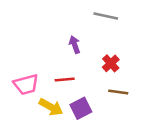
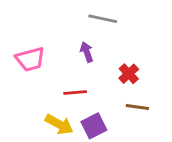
gray line: (106, 16) -> (103, 19), moved
pink trapezoid: (26, 85) -> (30, 59), moved

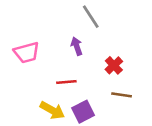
gray line: (103, 19) -> (91, 17), turned 45

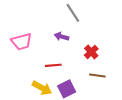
purple arrow: (77, 46) -> (62, 37), turned -56

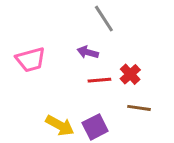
red line: (53, 65) -> (99, 80), moved

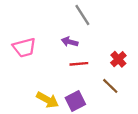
red cross: (130, 74) -> (118, 59), moved
brown line: (139, 108) -> (110, 86), turned 36

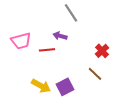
red line: (79, 64) -> (47, 50), moved

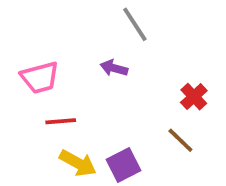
red line: (47, 50) -> (61, 121), moved

